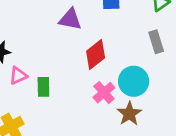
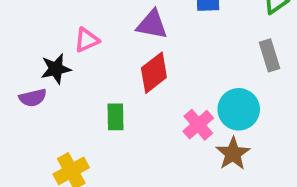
red diamond: (96, 54) -> (154, 73), moved
pink triangle: (18, 76) -> (87, 40), moved

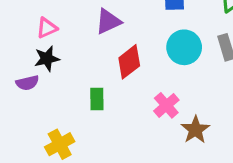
purple triangle: (152, 25) -> (108, 21), moved, turned -36
pink triangle: (87, 40) -> (47, 28), moved
cyan circle: (239, 109) -> (184, 47), moved

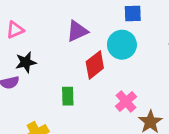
pink triangle: (47, 28) -> (15, 30), moved
cyan circle: (184, 47) -> (122, 45), moved

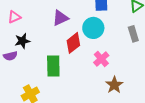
green rectangle: (68, 96) -> (53, 66), size x1.5
pink cross: (126, 102) -> (101, 59), moved

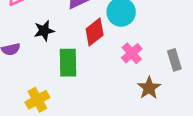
gray rectangle: (133, 34) -> (174, 60), moved
black star: (22, 41) -> (44, 31), moved

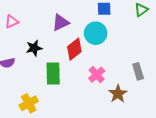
pink cross: (132, 53) -> (97, 75), moved

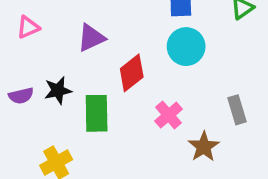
purple triangle: (61, 23) -> (91, 38), moved
cyan circle: (96, 33) -> (186, 47), moved
black star: (34, 48) -> (58, 90), moved

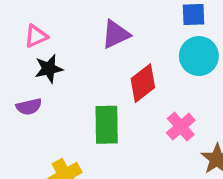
purple triangle: (91, 38) -> (116, 34), moved
black star: (58, 90) -> (49, 69), moved

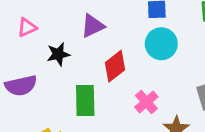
black star: (49, 69) -> (58, 54), moved
purple semicircle: (29, 107) -> (21, 86), size x1.5

